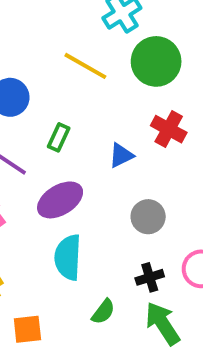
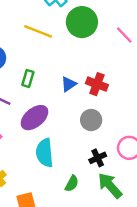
red cross: (169, 129) -> (97, 84), moved

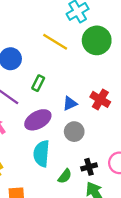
blue triangle: (69, 84) -> (70, 103), moved
gray circle: (91, 120) -> (74, 132), moved
green semicircle: (72, 184) -> (65, 176), moved

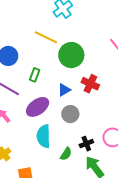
green circle: (97, 40) -> (71, 55), moved

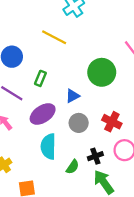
green circle: (71, 55) -> (102, 72), moved
red cross: (90, 84) -> (112, 122), moved

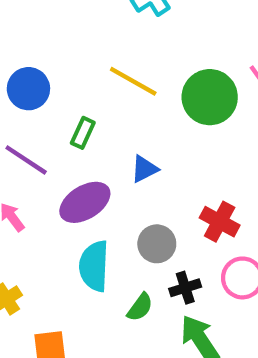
yellow line: (54, 37) -> (133, 81), moved
green circle: (102, 72) -> (210, 97), moved
gray circle: (79, 123) -> (157, 244), moved

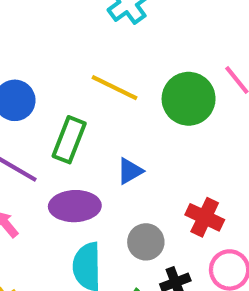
green rectangle: (83, 133) -> (69, 140), size x1.5
purple ellipse: (85, 202) -> (75, 206), turned 33

